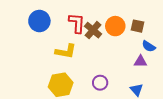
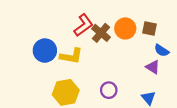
blue circle: (39, 21) -> (45, 51), moved
red L-shape: (77, 23) -> (83, 25), turned 50
purple triangle: (141, 61) -> (153, 67), turned 32

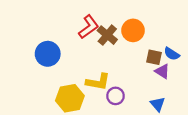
brown square: (149, 28) -> (154, 57), moved
yellow L-shape: (71, 56) -> (98, 82), moved

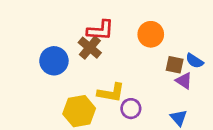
red L-shape: (89, 27) -> (100, 30), turned 40
brown cross: (107, 35) -> (90, 48), moved

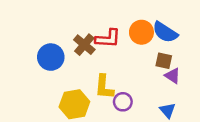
red L-shape: (100, 30) -> (108, 38), moved
blue semicircle: (195, 61) -> (165, 32), moved, size x1.5
yellow L-shape: (111, 93) -> (104, 87), turned 85

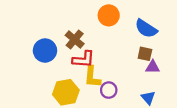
orange circle: (141, 32) -> (109, 15), moved
red L-shape: (108, 38) -> (83, 59), moved
purple triangle: (173, 76) -> (153, 67), turned -32

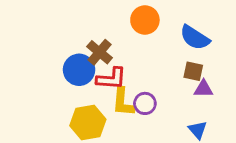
blue circle: (45, 51) -> (79, 70), moved
purple circle: (109, 90) -> (145, 103), moved

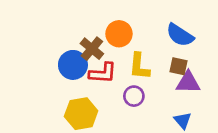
orange circle: (145, 20) -> (119, 34), moved
purple triangle: (203, 89) -> (188, 83), size x1.4
yellow L-shape: (123, 102) -> (139, 66), moved

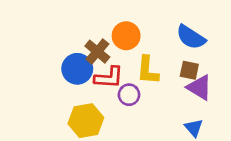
purple triangle: (188, 83) -> (199, 88), turned 30
purple circle: (134, 96) -> (129, 95), moved

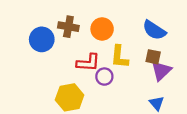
brown cross: (97, 52) -> (68, 27), moved, turned -30
blue circle: (77, 69) -> (42, 39), moved
purple triangle: (199, 88) -> (161, 71), turned 45

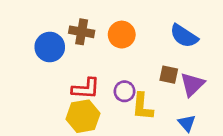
yellow L-shape: (119, 57) -> (142, 107), moved
brown square: (153, 57) -> (169, 75), moved
red L-shape: (88, 63) -> (86, 89), moved

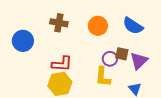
orange circle: (122, 35) -> (98, 26), moved
blue circle: (50, 47) -> (23, 41), moved
purple circle: (124, 91) -> (110, 59), moved

